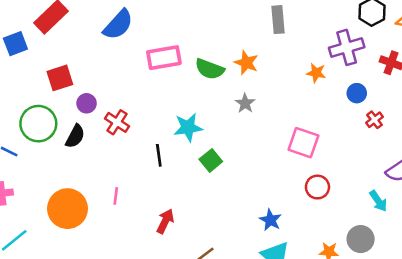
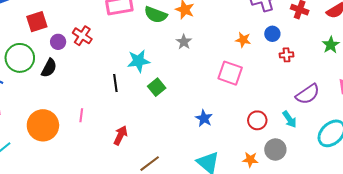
orange star: (316, 73) -> (243, 40), moved
red cross: (375, 120) -> (286, 55), turned 32
red cross: (117, 122) -> (82, 36), moved
red circle: (317, 187) -> (257, 120), moved
blue star: (270, 220) -> (204, 118), moved

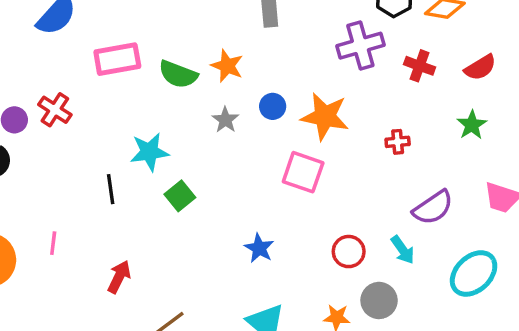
blue circle: (272, 34) -> (273, 106), moved
orange star: (243, 40) -> (325, 116), size x1.8

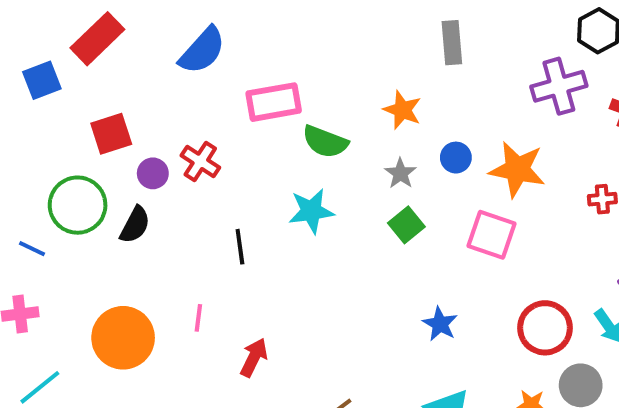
green semicircle: (178, 74) -> (325, 142), moved
black line: (111, 189) -> (240, 247), moved
green square: (180, 196) -> (406, 225), moved
red circle: (349, 252) -> (545, 328), size x1.4
red arrow: (119, 277) -> (254, 358), moved

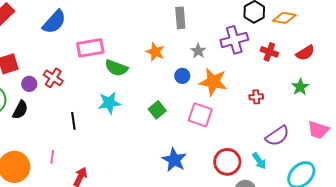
gray star: (400, 173) -> (198, 51), moved
blue star: (440, 324) -> (174, 160), size x1.4

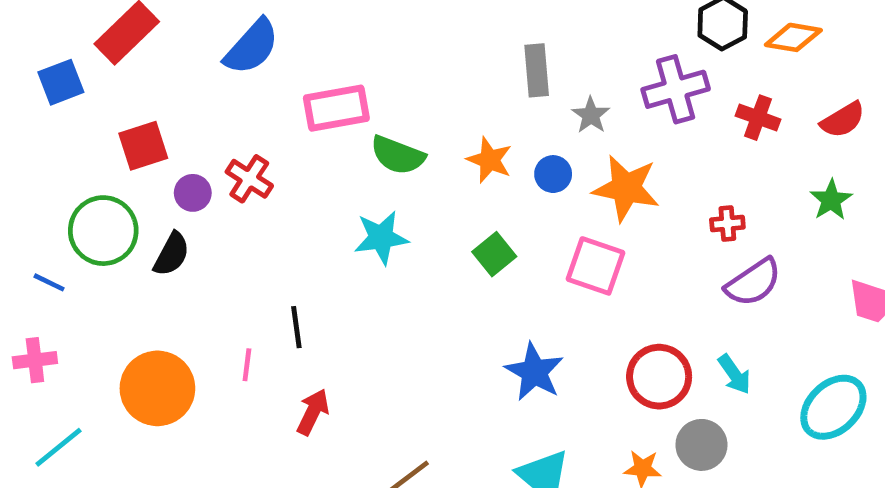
gray rectangle: (180, 18) -> (537, 70), moved
orange star: (155, 52) -> (490, 160), moved
black line: (73, 121) -> (296, 327), moved
purple semicircle: (277, 136) -> (753, 282), moved

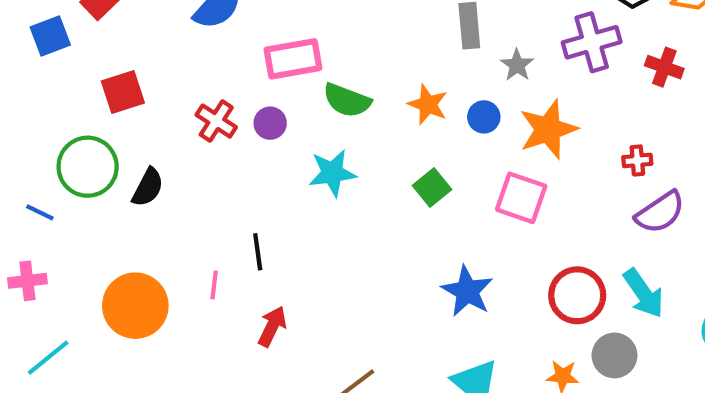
orange star: (626, 188) -> (548, 129), turned -30
purple circle: (193, 193) -> (270, 123), moved
cyan arrow: (734, 374) -> (644, 293), size x1.4

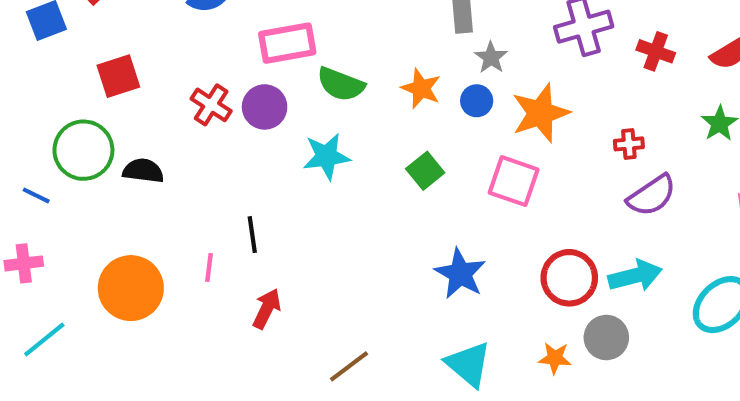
gray star: (517, 65) -> (491, 58), moved
purple circle: (270, 123) -> (265, 107), size x1.4
black semicircle: (148, 187) -> (143, 171), turned -111
cyan arrow: (644, 293) -> (635, 276), turned -69

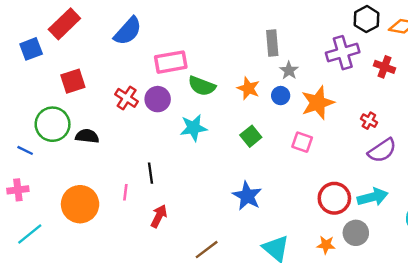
red cross: (629, 144) -> (369, 121), turned 35
pink square: (514, 181) -> (302, 142), size x0.7
blue star: (460, 274) -> (247, 196), moved

